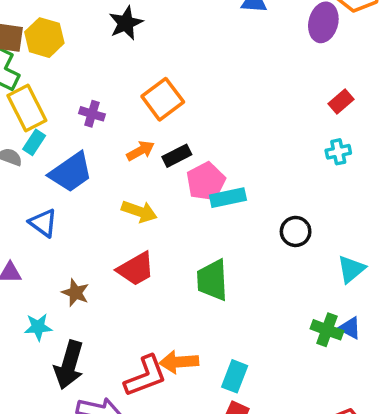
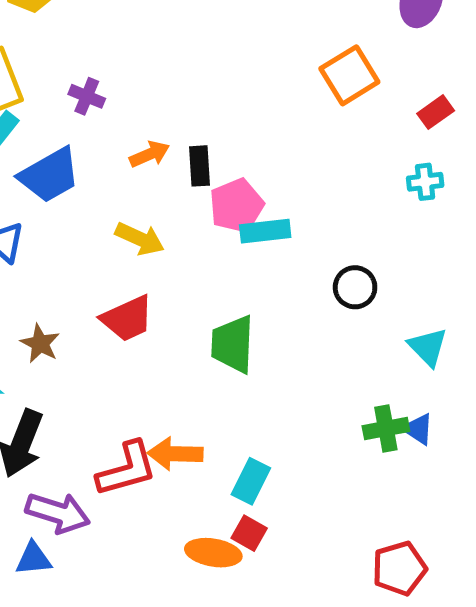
orange square: (163, 99) -> (349, 75), moved
black rectangle: (177, 156) -> (200, 166), turned -72
cyan triangle: (351, 269) -> (428, 347), turned -40
green cross: (327, 330) -> (386, 429), turned -36

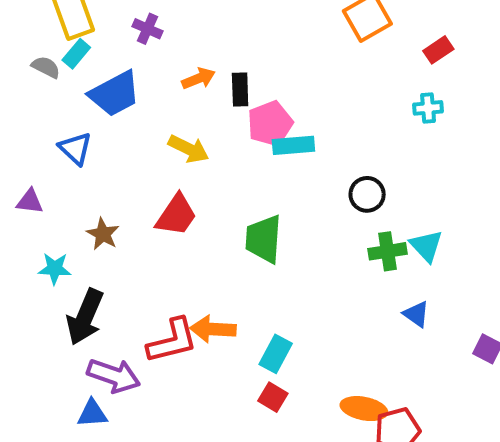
red trapezoid: (127, 318) -> (176, 215), turned -33
green cross: (386, 429) -> (387, 251), moved
orange ellipse: (213, 553) -> (364, 409), moved

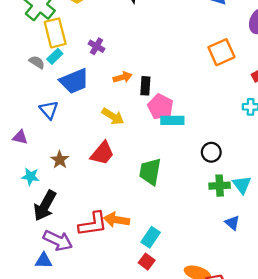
pink pentagon: (270, 123) -> (160, 107), turned -30

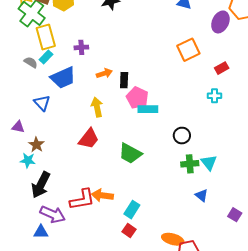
purple cross: (96, 46) -> (81, 47), turned -32
yellow arrow: (113, 116) -> (97, 107), turned -132
brown star: (60, 160) -> (36, 145), moved
green trapezoid: (150, 172) -> (130, 153), turned -70

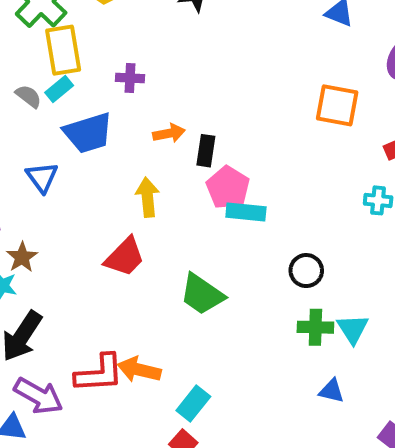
orange square: (188, 50) -> (337, 105), turned 30
blue triangle: (201, 195) -> (331, 391), turned -32

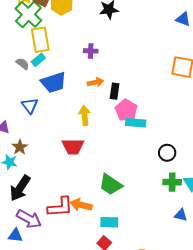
purple cross: (130, 78) -> (91, 51), moved
red trapezoid: (125, 257) -> (73, 147), turned 45
green trapezoid: (202, 294) -> (110, 185), moved
cyan rectangle: (193, 404) -> (109, 222), turned 54

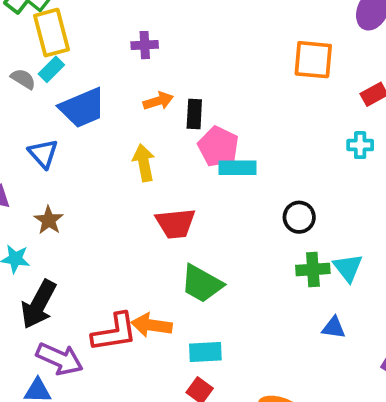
brown star: (20, 147) -> (49, 220), moved
red trapezoid: (73, 147) -> (176, 223), moved

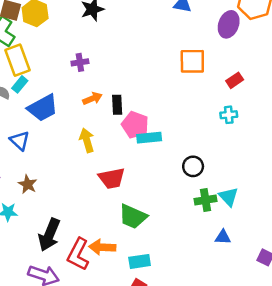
black arrow: (39, 304) -> (49, 235), moved
red L-shape: (114, 332) -> (78, 254), turned 132

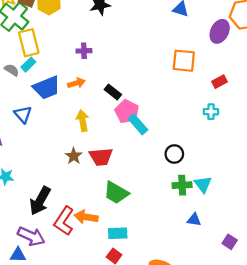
orange arrow: (92, 98) -> (76, 83), moved
black rectangle: (117, 105) -> (113, 92), turned -56
cyan rectangle: (149, 138) -> (138, 124), turned 48
brown star: (28, 184) -> (74, 156), moved

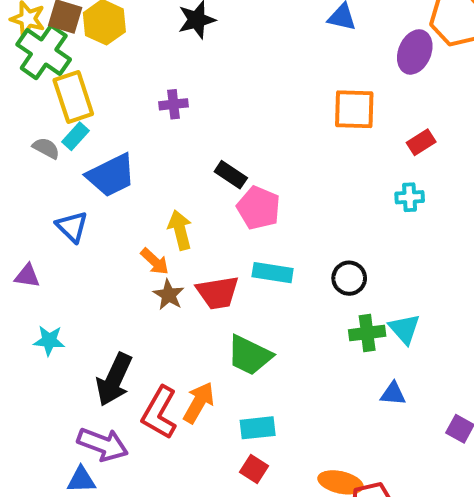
orange arrow: (76, 83) -> (155, 261), moved, turned 63
cyan rectangle: (138, 124) -> (273, 273), moved, turned -36
orange arrow: (86, 217) -> (199, 403), turned 115

